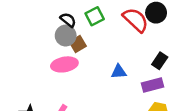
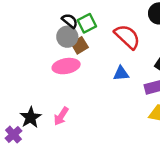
green square: (95, 16) -> (87, 23), moved
red semicircle: (136, 20) -> (127, 37), moved

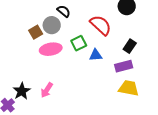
black semicircle: (70, 21) -> (64, 11), moved
green square: (87, 23) -> (79, 43), moved
brown square: (80, 45) -> (36, 32), moved

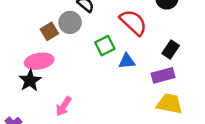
pink ellipse: (51, 49) -> (39, 61), moved
black star: (22, 91) -> (30, 80), moved

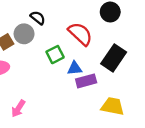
black rectangle: (171, 50) -> (114, 58), size x1.6
purple rectangle: (163, 75) -> (86, 81), moved

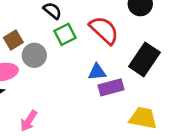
gray circle: (24, 34) -> (34, 55), moved
green square: (55, 55) -> (65, 34), moved

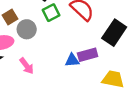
blue triangle: (97, 72) -> (72, 60), moved
pink arrow: (29, 121) -> (27, 66), moved, turned -70

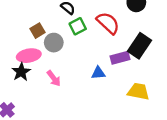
purple rectangle: (88, 55) -> (120, 58), moved

